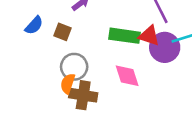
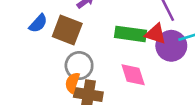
brown square: (62, 32) -> (67, 30), size x1.6

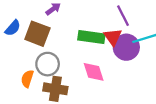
red triangle: (155, 34) -> (113, 37), turned 36
orange semicircle: (72, 83) -> (27, 79), moved

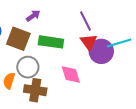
purple line: (123, 16) -> (86, 21), moved
green rectangle: (91, 37) -> (51, 42), moved

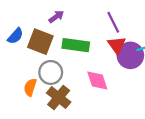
brown cross: (35, 90) -> (59, 97), turned 30

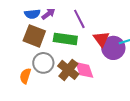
purple line: (113, 22) -> (79, 19), moved
blue semicircle: (15, 36) -> (32, 14), moved, turned 42
brown cross: (59, 97) -> (68, 70), moved

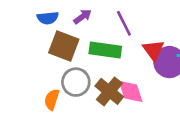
blue semicircle: (32, 14) -> (48, 18), moved

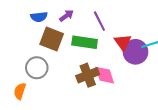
gray circle: (76, 82) -> (37, 68), moved
brown cross: (109, 91) -> (88, 75), turned 30
orange semicircle: (52, 99) -> (20, 91), moved

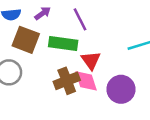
red triangle: (123, 42) -> (91, 60), moved
purple circle: (135, 52) -> (121, 89), moved

